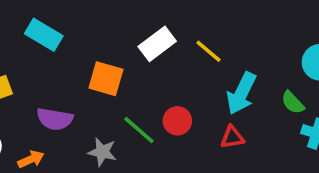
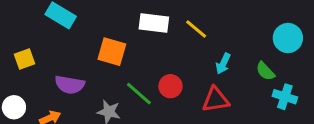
white rectangle: (157, 44) -> (154, 23), turned 44
cyan arrow: (241, 93) -> (223, 64), size x0.6
red triangle: (232, 137) -> (216, 100), size x1.4

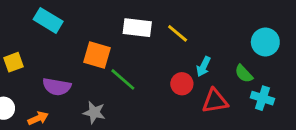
red circle: (170, 86) -> (182, 84), moved
green line: (139, 94) -> (123, 79), moved
red triangle: (216, 100) -> (215, 101), moved

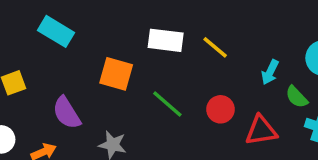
cyan arrow: (203, 66) -> (270, 72), moved
green line: (123, 79) -> (167, 104), moved
purple semicircle: (57, 87) -> (67, 113), turned 48

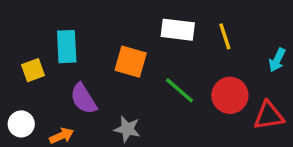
cyan rectangle: (56, 31) -> (67, 47), moved, turned 56
yellow line: (215, 47) -> (225, 36), turned 32
red circle: (221, 109) -> (230, 95), size x1.4

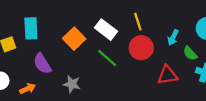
white rectangle: (178, 30) -> (106, 30), moved, turned 30
orange square: (131, 62) -> (74, 39), turned 30
red circle: (230, 95) -> (141, 48), moved

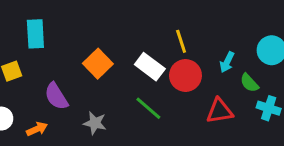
cyan rectangle: (31, 28) -> (35, 34), moved
white rectangle: (106, 30) -> (150, 67), moved
green line: (107, 58) -> (148, 108), moved

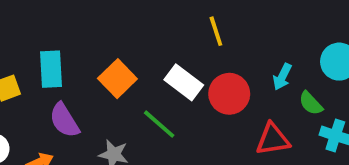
cyan rectangle: (35, 34) -> (51, 69), moved
yellow line: (181, 41) -> (216, 31), moved
green line: (148, 108) -> (159, 124), moved

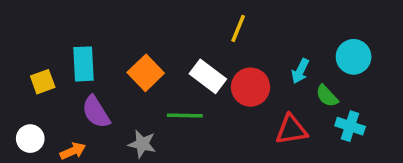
yellow line: (216, 31) -> (238, 28), turned 40
green line: (159, 124) -> (185, 115), turned -40

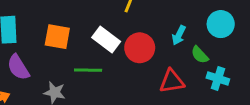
orange square: (146, 73) -> (57, 37), turned -36

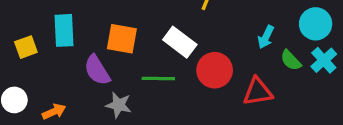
red circle: (140, 48) -> (215, 70), moved
purple semicircle: (18, 67) -> (97, 70), moved
cyan cross: (218, 78) -> (324, 60), moved, turned 30

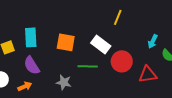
purple semicircle: (97, 70) -> (32, 65), moved

